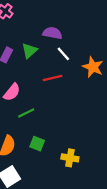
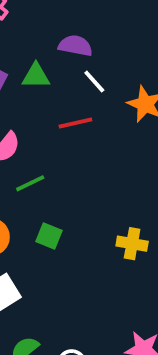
green triangle: (29, 51) -> (36, 76), turned 42
yellow cross: (70, 158) -> (132, 244), moved

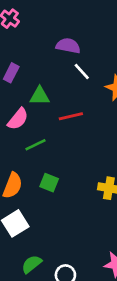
green triangle: (36, 76) -> (40, 96), moved
red line: (75, 123) -> (71, 116), moved

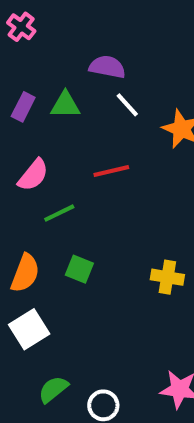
green triangle: (40, 96) -> (65, 105), moved

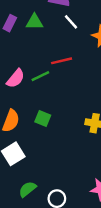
pink semicircle: (33, 175) -> (16, 78), moved
green line: (59, 213) -> (40, 76), moved

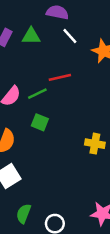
green square: (43, 119) -> (40, 122), moved
green semicircle: (27, 189) -> (24, 214), turned -30

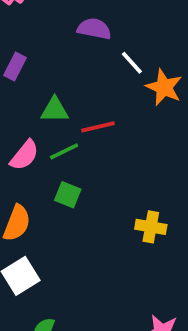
green triangle: (31, 36) -> (55, 110), moved
white line: (70, 36) -> (132, 63), moved

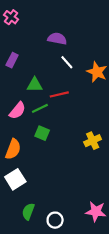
white line: (132, 63) -> (67, 62), moved
yellow cross: (151, 227) -> (93, 141), moved, turned -35

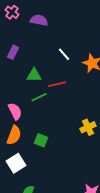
purple semicircle: (57, 39) -> (39, 20), moved
pink semicircle: (17, 111) -> (15, 111), moved, turned -66
green square: (42, 133) -> (41, 140), moved

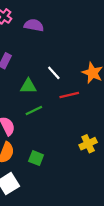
white line: (64, 54) -> (54, 73), moved
red line: (57, 84) -> (69, 95), moved

